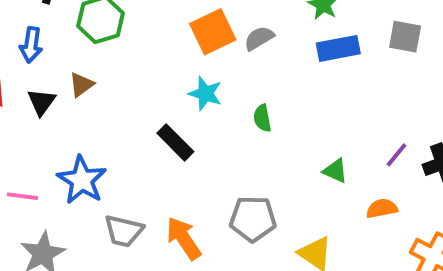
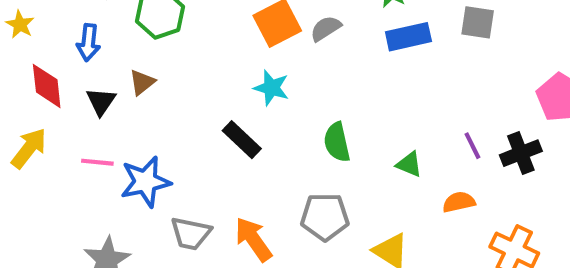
green semicircle: (262, 118) -> (337, 142), moved, size x1.4
purple line: (396, 155) -> (472, 146), turned -64
blue star: (82, 180) -> (145, 182), turned 30
pink line: (23, 196) -> (97, 162), moved

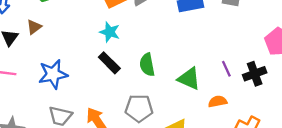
black rectangle: (242, 140) -> (109, 63), moved
green triangle: (409, 164) -> (189, 79), size x1.5
blue star: (145, 182) -> (53, 74), moved

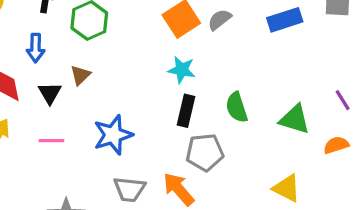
black rectangle: (109, 63) -> (186, 111), turned 65
gray pentagon: (139, 108) -> (205, 152), moved

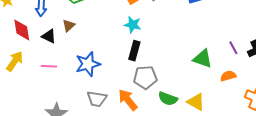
black triangle: (50, 93) -> (49, 36), turned -35
green semicircle: (237, 107) -> (168, 99), moved, turned -54

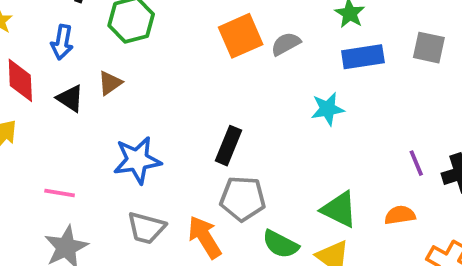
cyan star: (133, 25) -> (328, 109), moved, turned -30
green triangle: (203, 59) -> (339, 209), moved
pink line: (49, 66) -> (60, 193), moved

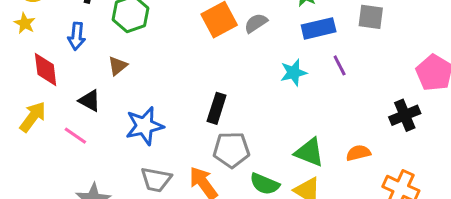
black triangle: (70, 98) -> (90, 101), moved
purple line: (416, 163) -> (340, 65), moved
pink line: (60, 193) -> (75, 136), moved, turned 30

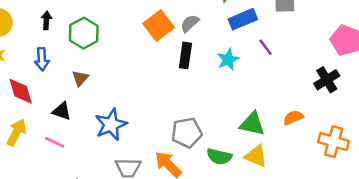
black rectangle: (217, 108) -> (185, 55), moved

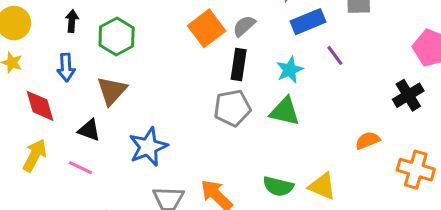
brown triangle: (80, 78) -> (112, 91), size x1.5
green triangle: (252, 124) -> (285, 111), moved
gray pentagon: (187, 133) -> (232, 108), moved

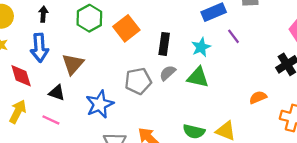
gray semicircle: (244, 26) -> (168, 73), moved
orange square: (207, 28) -> (126, 28), moved
green hexagon: (117, 37) -> (89, 18), moved
blue arrow: (66, 67) -> (39, 48), size x1.4
gray pentagon: (232, 108) -> (138, 81), moved

